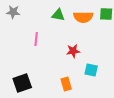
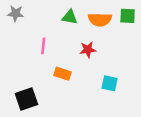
red star: (73, 51) -> (88, 50), moved
orange rectangle: (66, 84) -> (63, 74), moved, turned -56

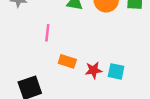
red star: (88, 50) -> (94, 70), moved

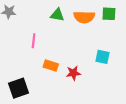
cyan square: (116, 71) -> (103, 57), moved

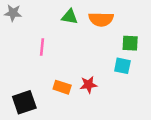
green square: (109, 14) -> (130, 43), moved
orange rectangle: (51, 66) -> (62, 87), moved

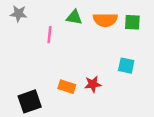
green square: (130, 43) -> (132, 22), moved
pink line: (42, 47) -> (49, 35), moved

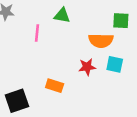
orange semicircle: (105, 20) -> (101, 41), moved
red star: (93, 84) -> (87, 67), moved

